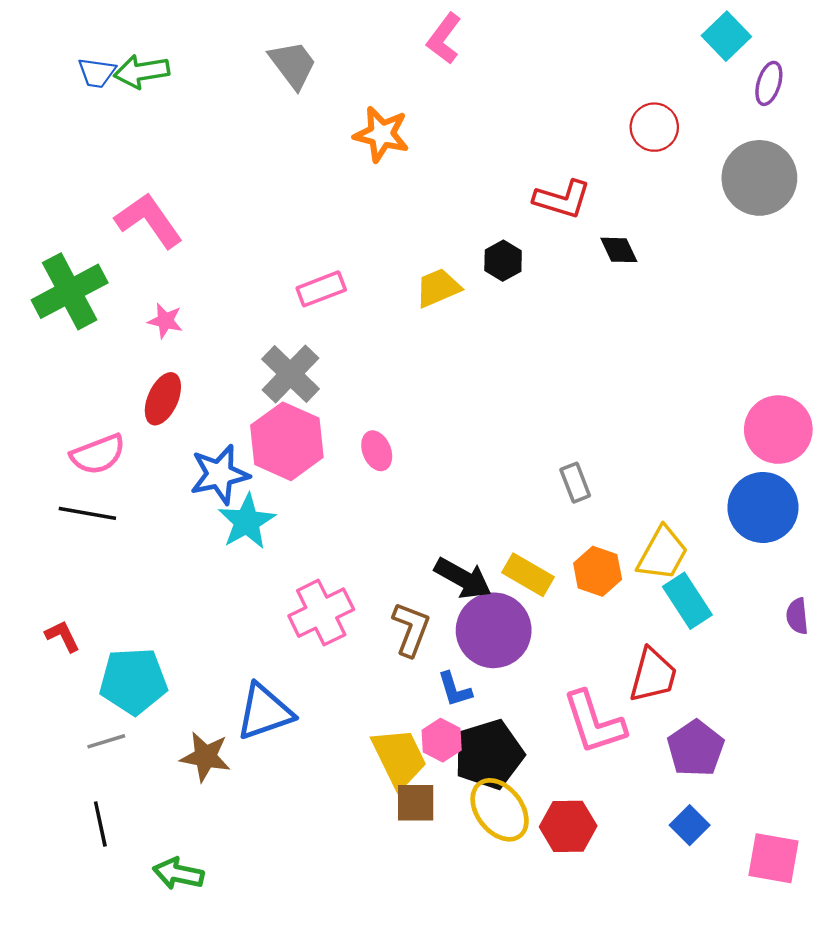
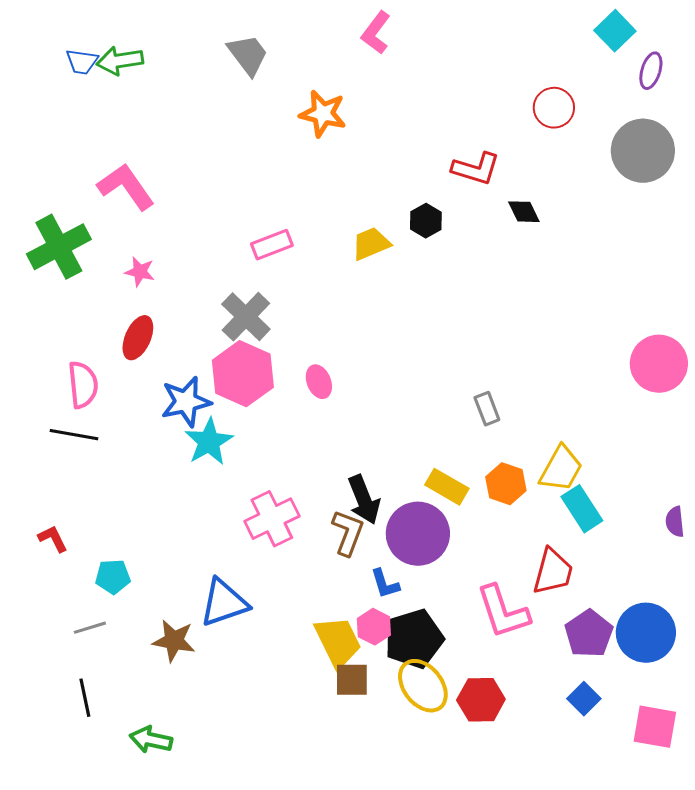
pink semicircle: (98, 454) -> (83, 385), turned -75
blue circle: (763, 507) -> (646, 633), moved
black arrow: (463, 578) -> (364, 500), moved, turned 39
cyan pentagon: (133, 681) -> (113, 577), size x0.6

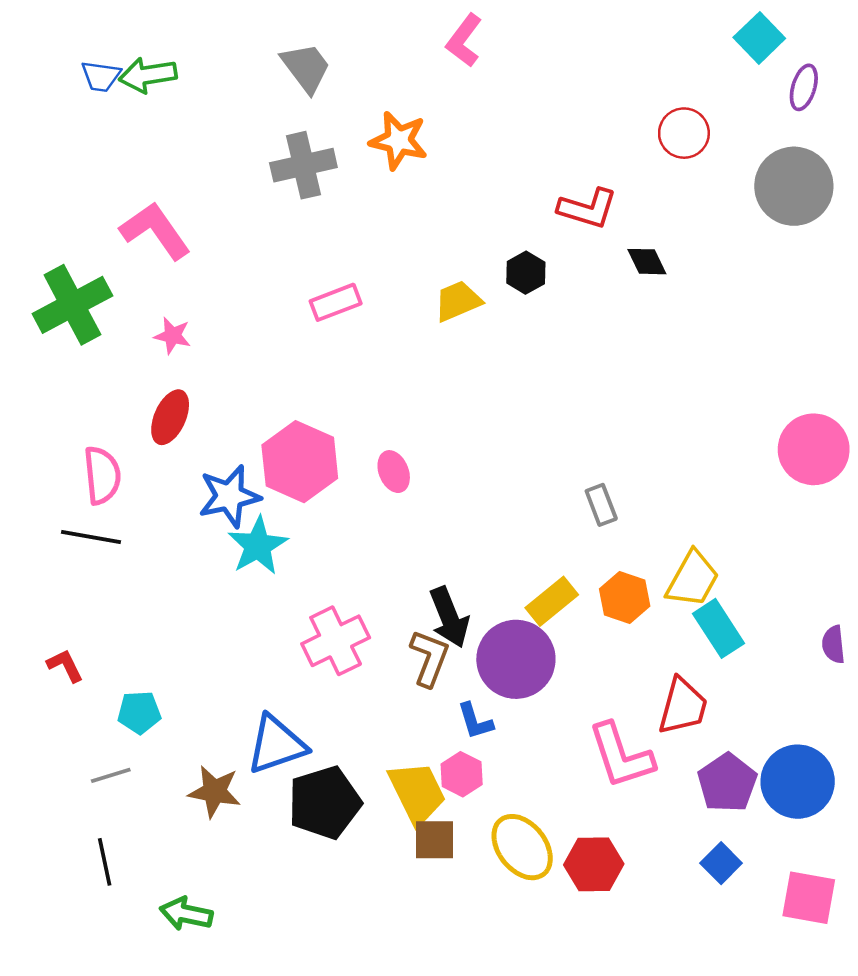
gray cross: (246, 317) -> (303, 165), moved, turned 33
yellow rectangle: (447, 487) -> (552, 601), turned -69
black pentagon: (414, 639) -> (324, 803), moved

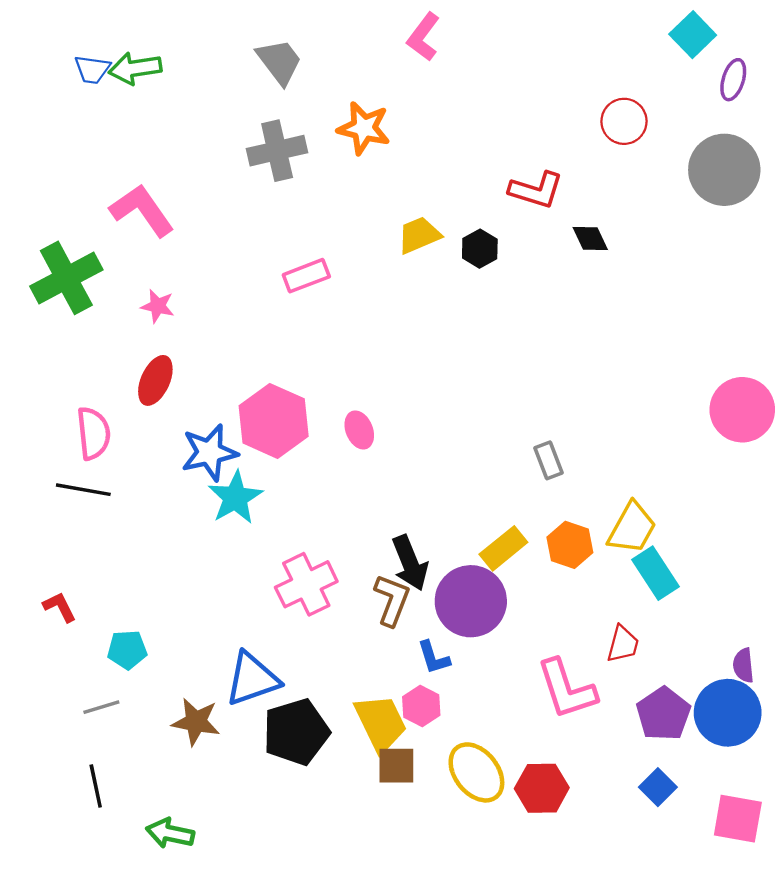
yellow trapezoid: (458, 301) -> (419, 235), moved
purple semicircle: (833, 644) -> (743, 665), moved
red trapezoid: (683, 706) -> (623, 644), size x0.7

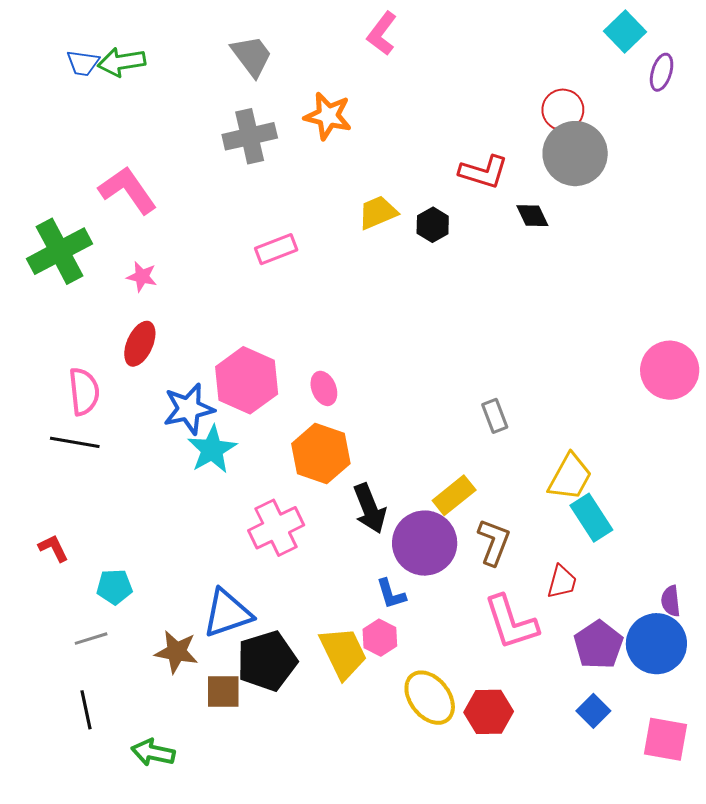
gray circle: (724, 170) -> (575, 154), moved
orange hexagon: (570, 545) -> (321, 454), moved, size x1.4
brown L-shape: (392, 600) -> (494, 542), moved
brown square: (396, 766) -> (223, 691), moved

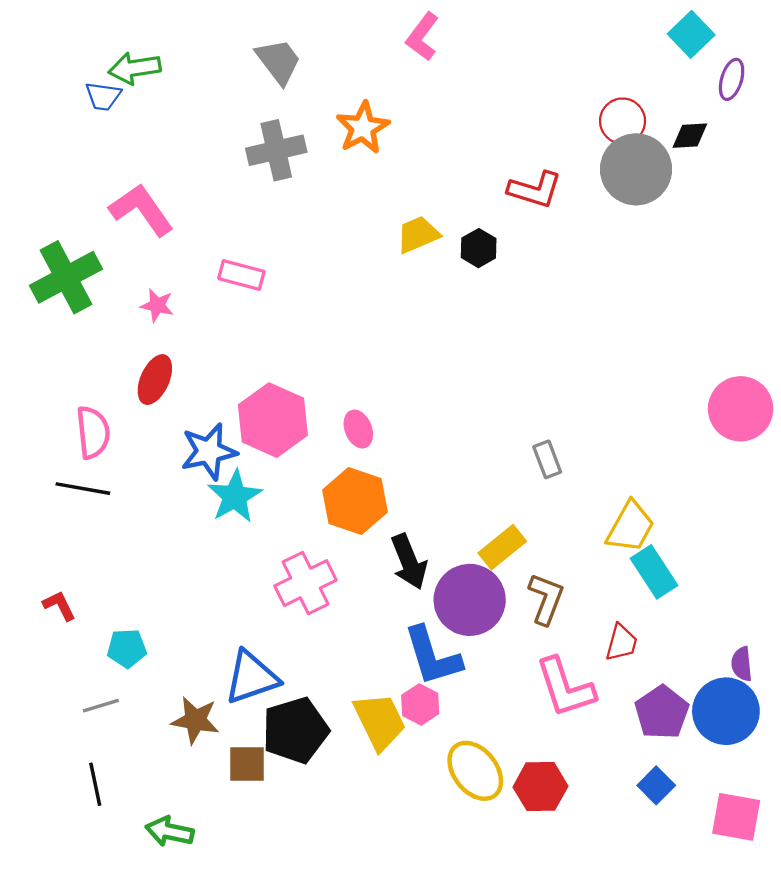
blue trapezoid: (83, 63) -> (103, 96), moved
orange star: (328, 116) -> (363, 128), turned 30
black diamond: (532, 216) -> (690, 136), moved, turned -68
pink rectangle: (276, 249) -> (241, 275), moved, turned 36
blue L-shape: (391, 594) -> (433, 656), size x1.8

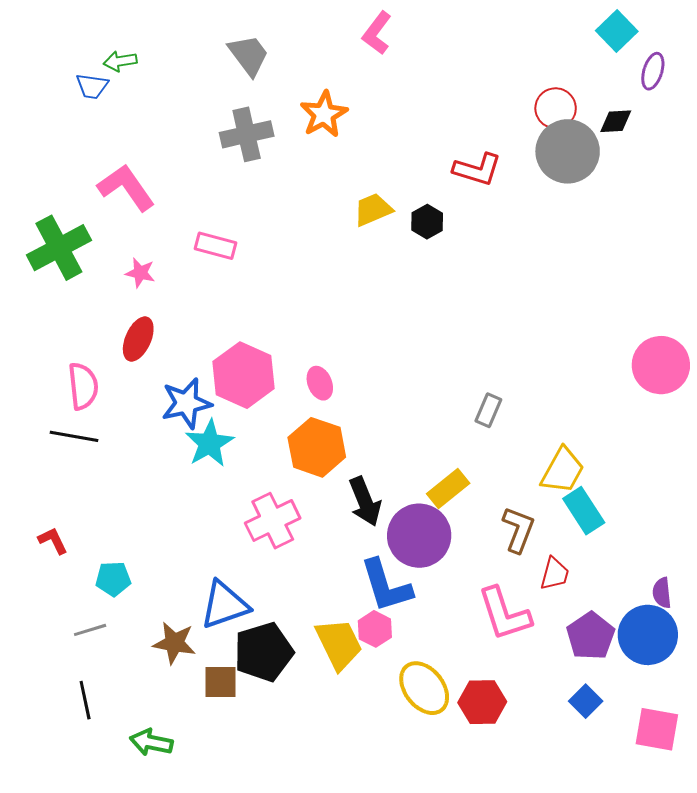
green arrow: (135, 68) -> (120, 61), size x0.7
gray rectangle: (547, 459) -> (488, 410), turned 44
brown L-shape: (546, 599) -> (518, 530), moved

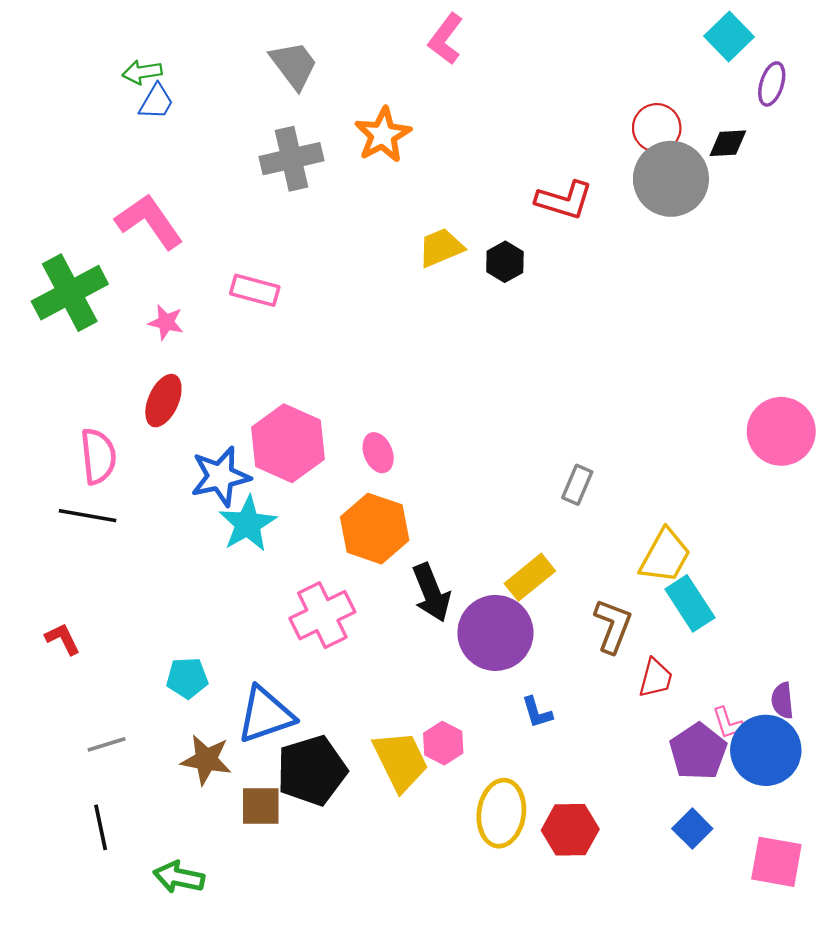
blue trapezoid: (92, 86) -> (156, 102), moved, turned -68
cyan pentagon: (113, 579) -> (187, 678), moved
blue L-shape: (386, 586) -> (537, 712), moved, size x0.5
pink L-shape: (504, 614) -> (728, 723), moved, size x0.5
yellow ellipse: (424, 688) -> (501, 813), turned 46

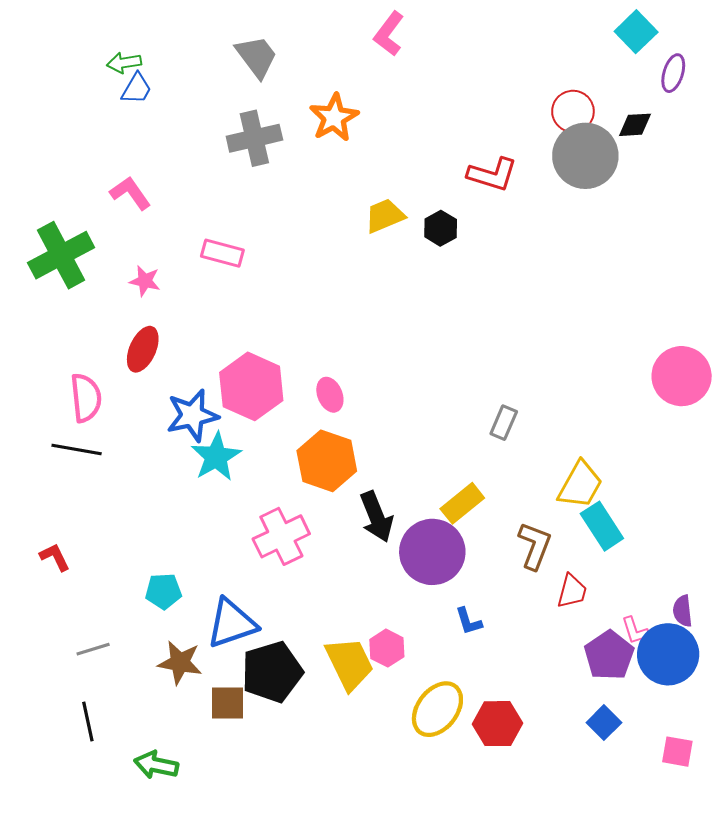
pink L-shape: (149, 221) -> (130, 193), size x0.7
yellow ellipse: (501, 813) -> (437, 709), turned 30
pink square: (776, 862) -> (677, 752), size x0.7

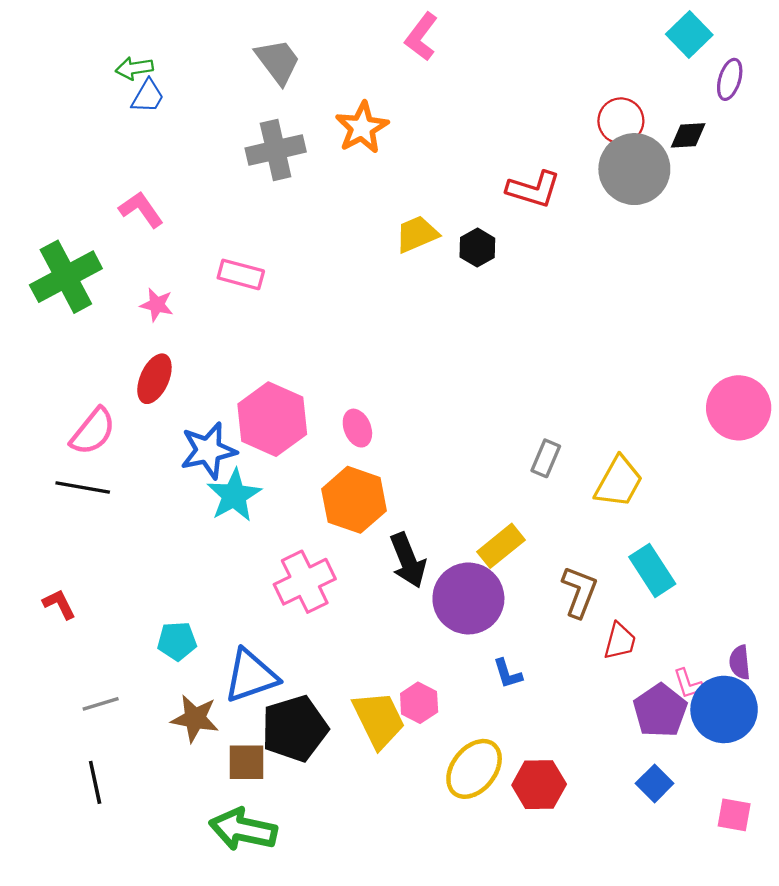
pink semicircle: (86, 398) -> (93, 431), turned 45
yellow trapezoid: (580, 485) -> (619, 482), moved
green arrow: (156, 765) -> (243, 829), moved, size x1.4

